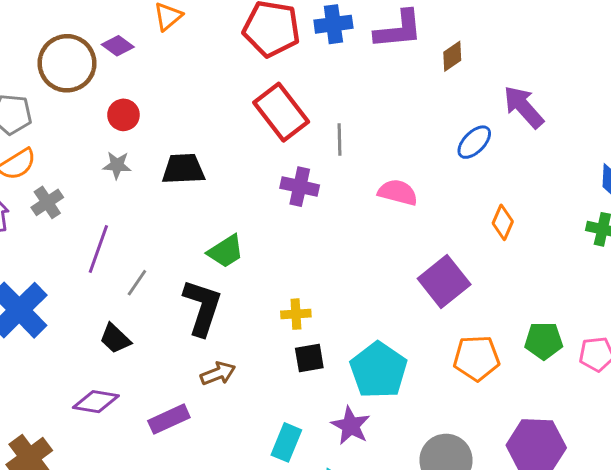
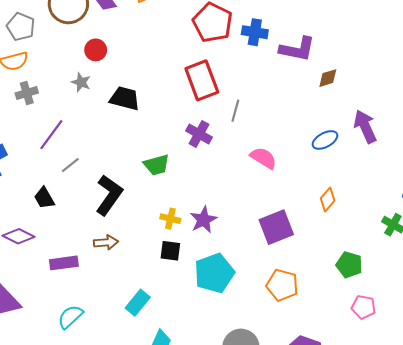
green trapezoid: (226, 251) -> (157, 165), moved
green pentagon: (544, 341) -> (349, 265), moved
purple star: (351, 426) -> (203, 220), moved

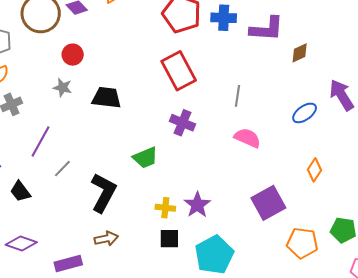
gray line: (235, 111) -> (238, 96), moved
black trapezoid: (44, 198) -> (20, 191), moved
orange pentagon: (282, 285) -> (302, 243), moved

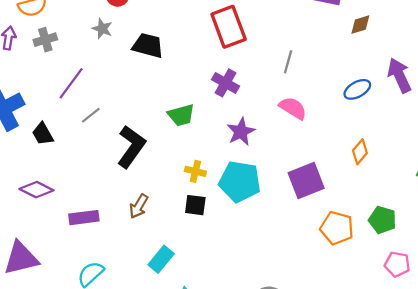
purple star: (197, 205) -> (241, 132), moved
brown arrow: (106, 239) -> (139, 206), moved, turned 125
cyan pentagon: (214, 255) -> (240, 182), moved, turned 30

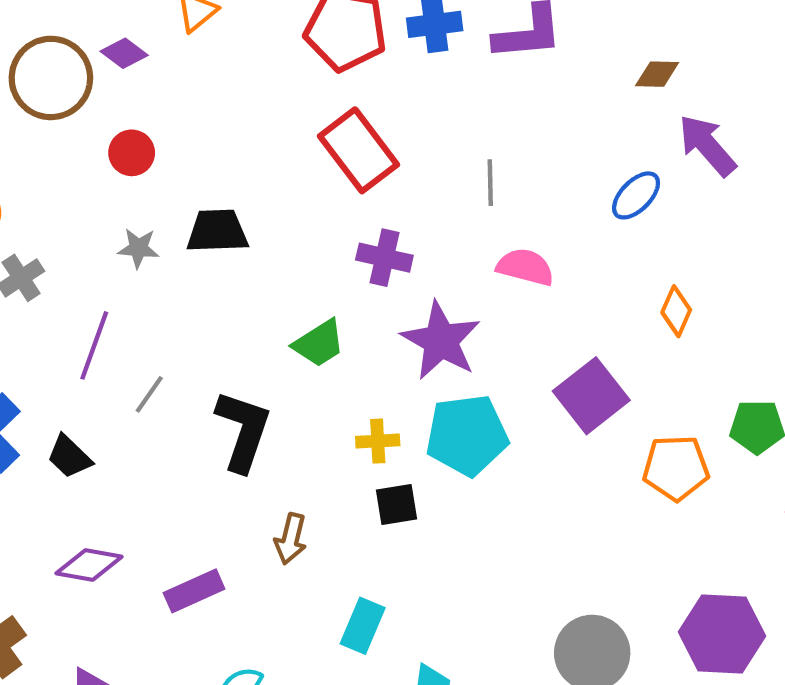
brown diamond: (360, 25) -> (657, 74), moved, turned 35
gray star: (102, 29) -> (139, 248), moved
purple star: (241, 132) -> (441, 341), size x1.4

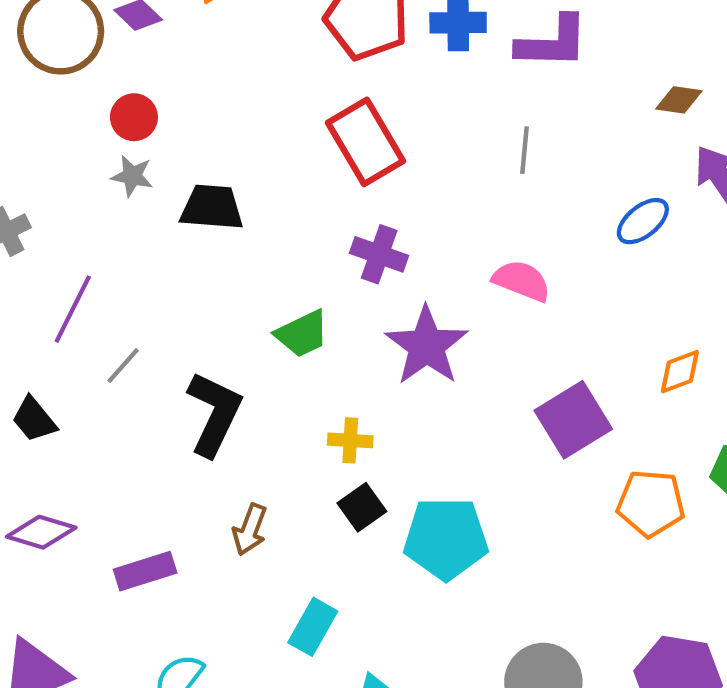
gray line: (490, 183) -> (525, 150), moved
gray star: (139, 248) -> (132, 176), moved
orange diamond: (676, 311) -> (680, 372), moved, turned 39
cyan pentagon: (467, 435) -> (446, 538), moved
black square: (397, 504) -> (362, 507), turned -33

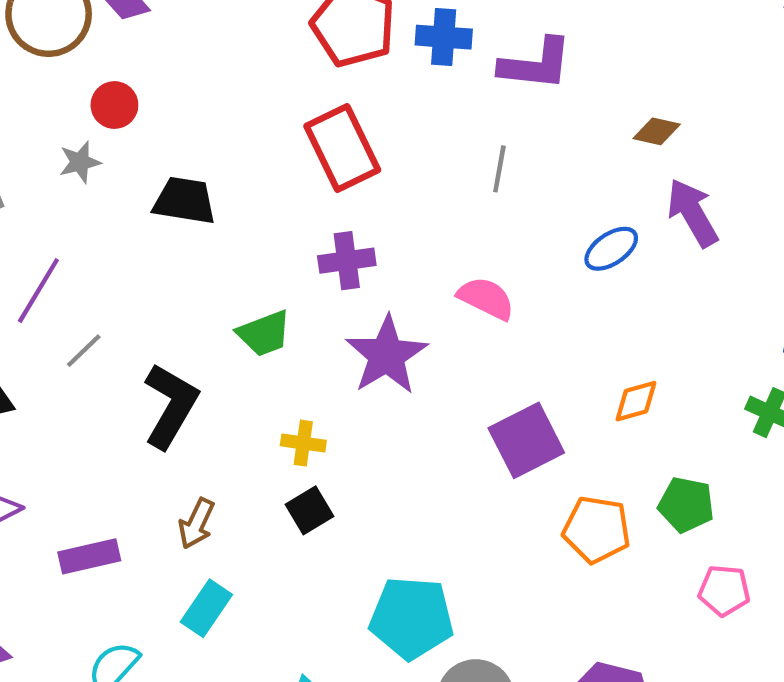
gray star: (132, 176) -> (80, 162), moved, turned -30
purple cross: (379, 254) -> (347, 261), turned -32
cyan pentagon: (446, 538) -> (412, 618), moved
cyan rectangle: (313, 627) -> (206, 608), moved

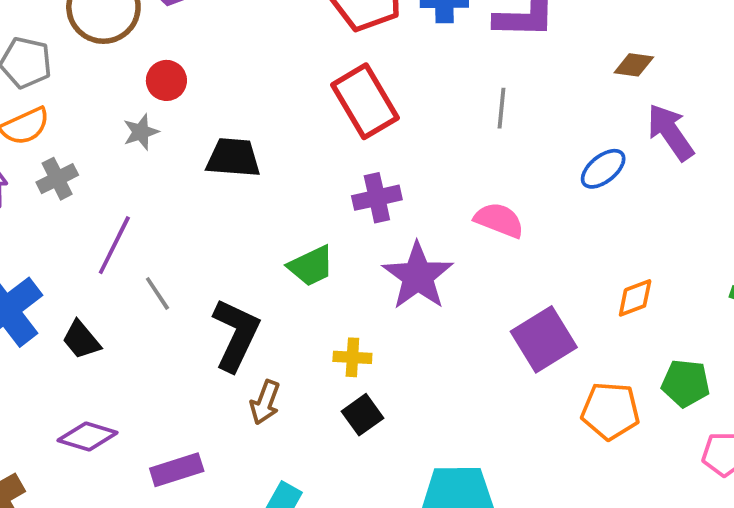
gray line: (84, 351) -> (157, 293), turned -75
brown arrow: (196, 524) -> (265, 402), moved

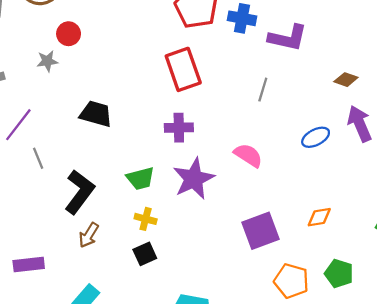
black trapezoid: (233, 158) -> (96, 114), moved
green trapezoid: (311, 266) -> (140, 178), moved

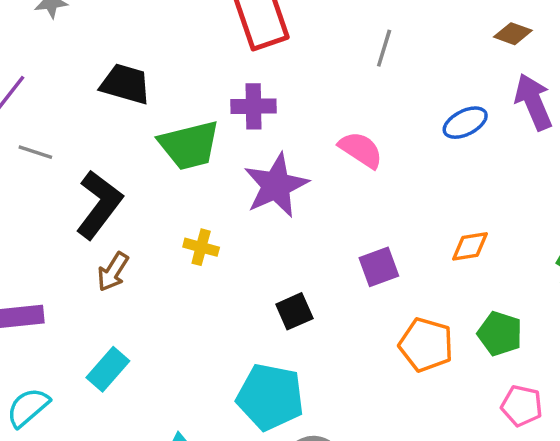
gray line: (38, 158) -> (35, 152), turned -50
green trapezoid: (140, 178) -> (189, 145), moved, size x1.4
purple square: (260, 231) -> (379, 267), size x0.7
black square: (145, 254) -> (294, 311), moved

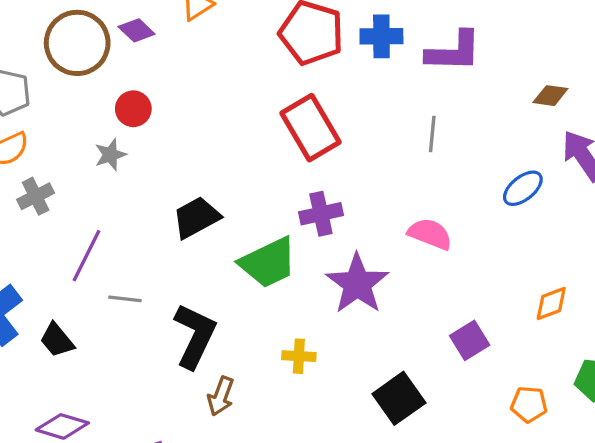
black trapezoid: (125, 84) -> (196, 217), turned -33
black square: (294, 311) -> (399, 398), size x1.4
orange pentagon: (426, 345) -> (529, 404), size x0.7

